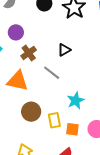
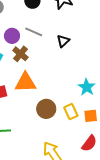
brown cross: (29, 53) -> (21, 54), moved
gray line: (52, 73) -> (34, 32), moved

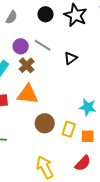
cyan star: (87, 87) -> (88, 107), turned -30
yellow rectangle: (71, 112) -> (69, 129), turned 35

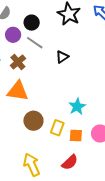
black circle: (45, 14) -> (32, 23), moved
purple circle: (21, 46) -> (13, 35), moved
cyan star: (88, 107) -> (77, 107), turned 30

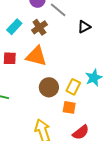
yellow rectangle: (57, 128) -> (73, 87), moved
orange square: (76, 135) -> (69, 107), moved

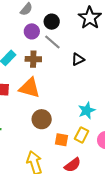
brown cross: (39, 27) -> (33, 59), turned 35
yellow rectangle: (73, 87) -> (82, 135), moved

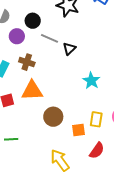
gray line: (52, 42) -> (50, 38), moved
brown cross: (33, 59) -> (27, 62), turned 35
cyan star: (87, 110) -> (91, 81), moved

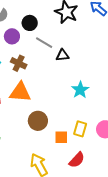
black triangle: (69, 49) -> (62, 55), turned 32

